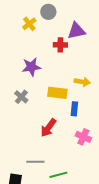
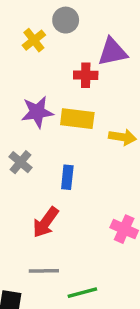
yellow rectangle: (57, 93) -> (77, 119), moved
blue rectangle: (74, 109) -> (67, 177), moved
red arrow: (48, 128) -> (46, 222), moved

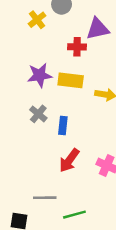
gray cross: (20, 162) -> (38, 114), moved
red arrow: (46, 222) -> (69, 160), moved

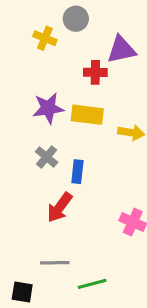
yellow cross: (37, 20) -> (45, 38), turned -30
red arrow: (69, 160) -> (60, 207), moved

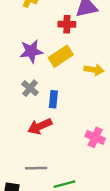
yellow rectangle: (87, 115) -> (61, 56), turned -40
red arrow: (60, 207) -> (40, 126), turned 30

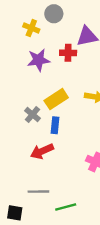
purple star: (31, 51) -> (38, 60), moved
yellow rectangle: (61, 56) -> (56, 99), moved

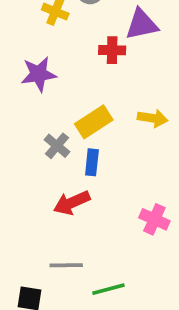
purple star: (38, 60) -> (39, 74), moved

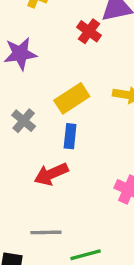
red cross: (112, 50) -> (89, 31), turned 35
gray cross: (57, 146) -> (24, 121), moved

